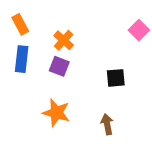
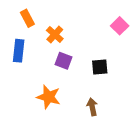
orange rectangle: (20, 24) -> (27, 18), moved
purple square: (59, 66) -> (64, 61), moved

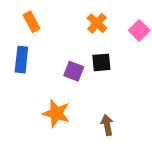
orange cross: (55, 34) -> (97, 23), moved
black square: (100, 67) -> (101, 62), moved

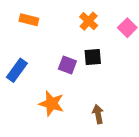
orange rectangle: (32, 22) -> (29, 20), turned -48
blue rectangle: (21, 60) -> (17, 70), moved, turned 30

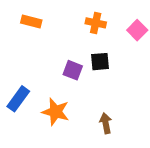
orange cross: (89, 21) -> (96, 23), turned -30
blue rectangle: (17, 70) -> (18, 99), moved

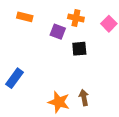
purple square: (73, 70) -> (58, 32), moved
orange star: (56, 112) -> (59, 102), moved

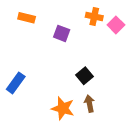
orange cross: (76, 18) -> (94, 17), moved
black square: (79, 49) -> (85, 76), moved, turned -35

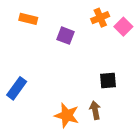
orange cross: (94, 17) -> (100, 18), turned -35
black square: (85, 76) -> (108, 81), moved, turned 35

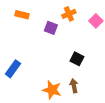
orange cross: (100, 18) -> (69, 14), moved
black square: (108, 81) -> (77, 59), moved, turned 32

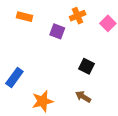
brown arrow: (74, 86) -> (83, 97), turned -48
orange star: (52, 90) -> (43, 101), moved, turned -30

